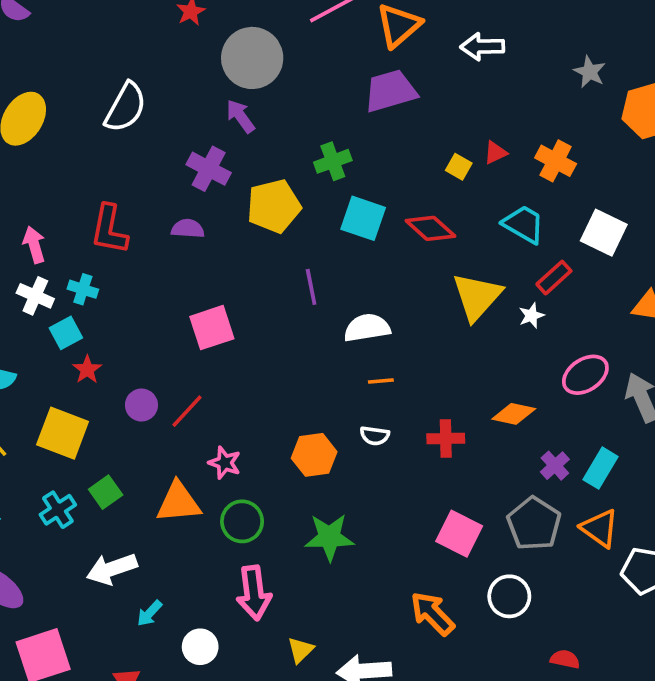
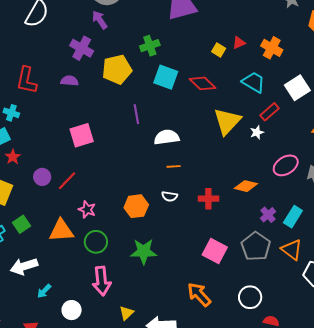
white square: (604, 233) -> (297, 88), turned 30
white circle: (509, 596) -> (250, 297), moved

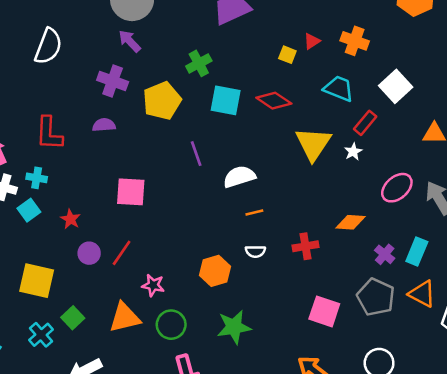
pink square: (82, 135) -> (131, 192), turned 30
red star: (13, 157) -> (70, 219), moved

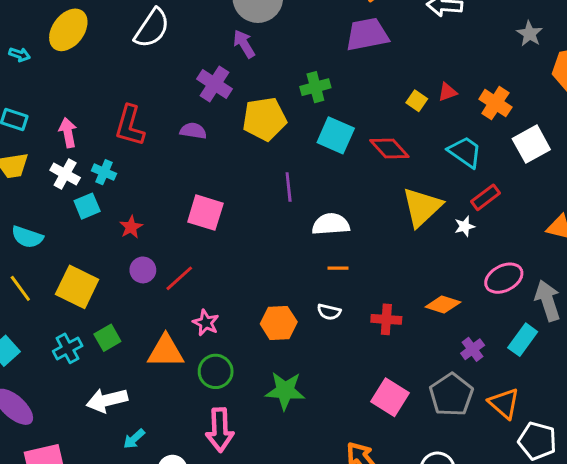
white square: (396, 86) -> (531, 144), moved
cyan rectangle: (417, 251) -> (523, 340), moved

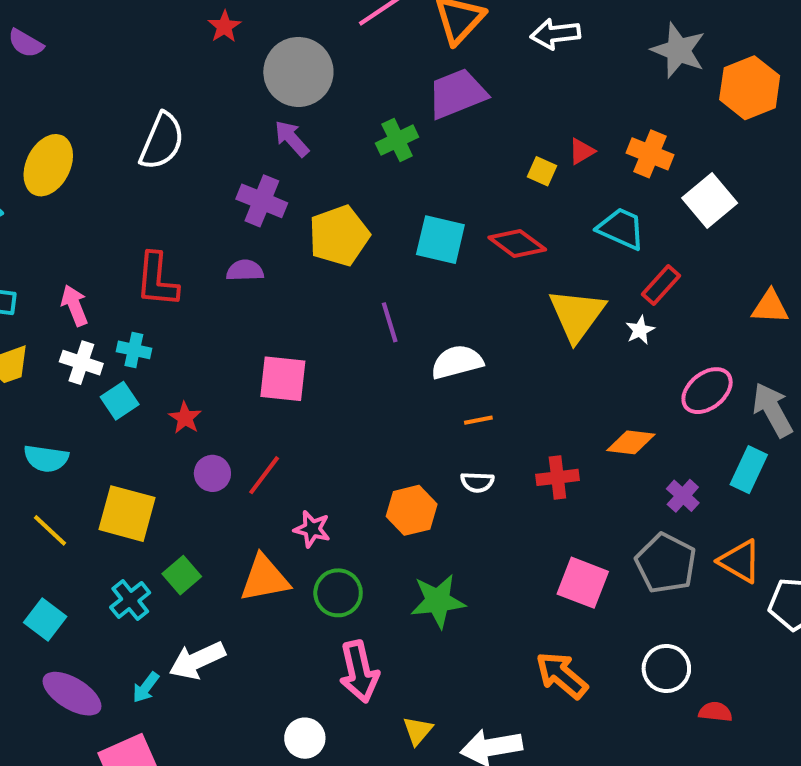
gray star: (530, 34) -> (678, 50), size x1.5
green cross: (315, 87) -> (397, 140), moved
cyan arrow: (134, 439) -> (146, 687), moved

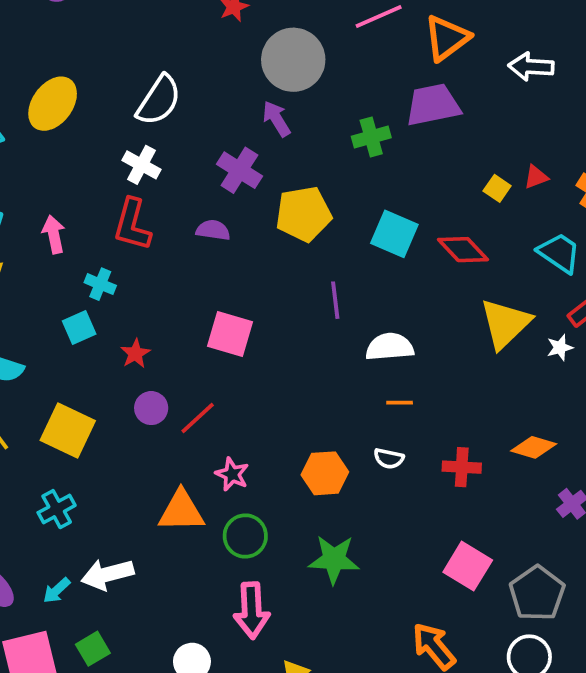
white cross: (81, 363) -> (142, 165), moved
gray pentagon: (666, 563) -> (537, 593), moved
green square: (182, 575) -> (93, 649), moved

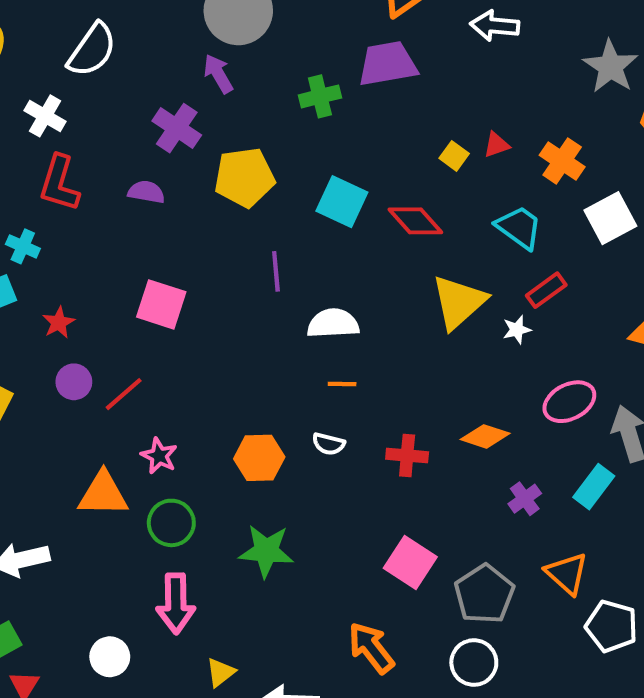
white cross: (142, 165) -> (45, 116), moved

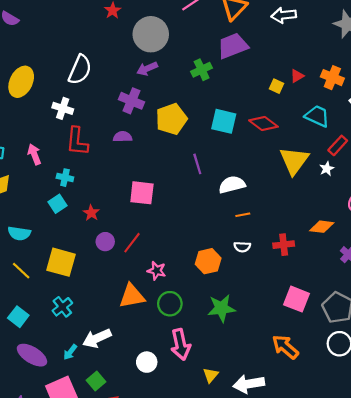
purple arrow: (218, 74) -> (147, 69), turned -72
white circle: (110, 657) -> (147, 362), moved

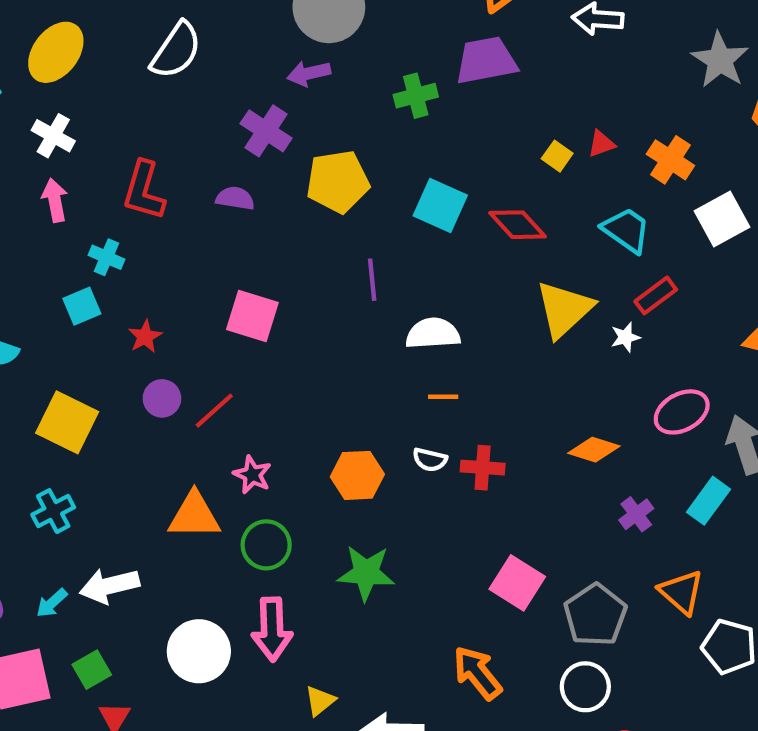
white cross: (63, 108) -> (53, 136), moved
red cross: (284, 245) -> (483, 468), moved
white circle: (147, 362) -> (199, 651), size x1.5

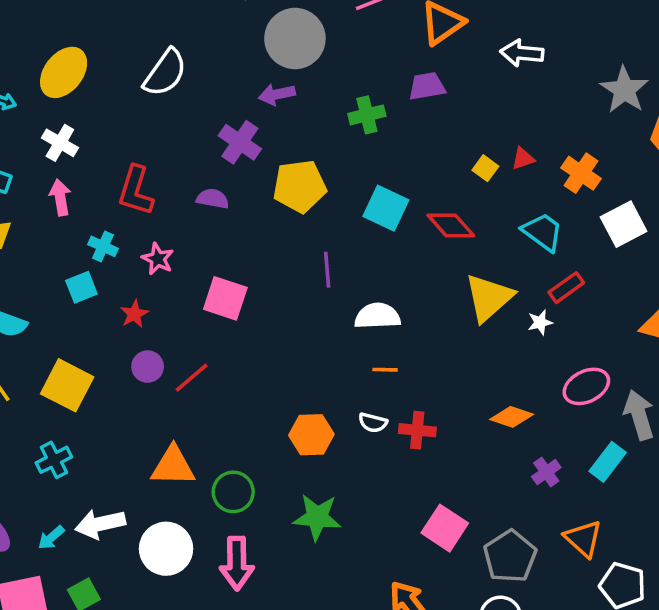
purple trapezoid: (486, 60) -> (427, 86), size x0.7
pink star: (252, 475) -> (158, 259), moved
white circle: (199, 651) -> (166, 549), moved

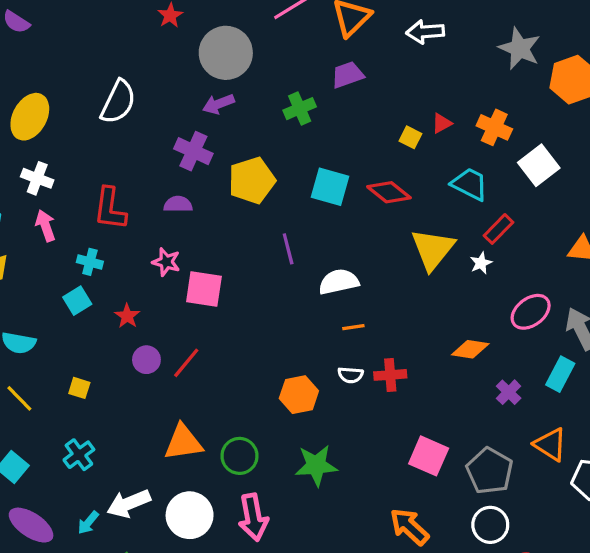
pink star: (158, 259) -> (166, 262), moved
yellow square: (67, 385) -> (79, 388), size x0.5

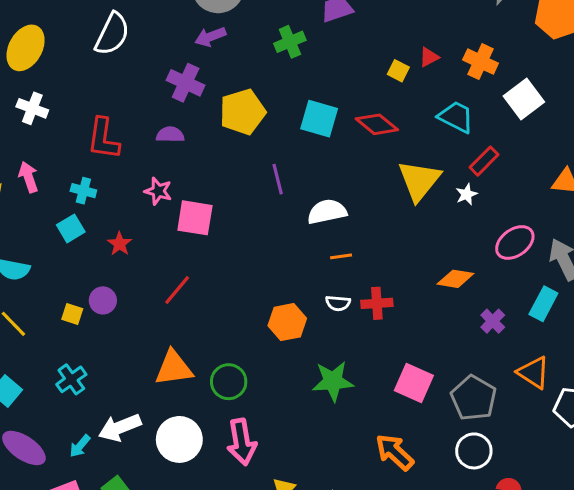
pink arrow: (46, 226) -> (28, 177), moved
purple circle: (146, 360) -> (103, 300), moved
green star: (316, 465) -> (333, 381), moved

